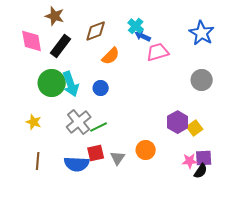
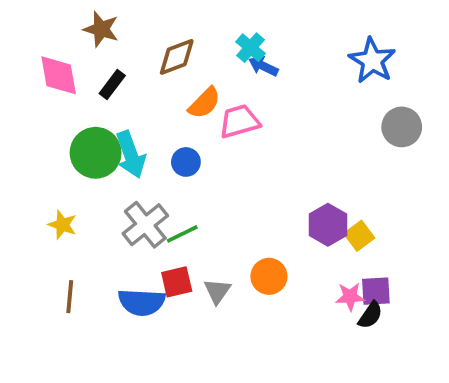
black rectangle: (61, 46) -> (112, 85), size x0.7
pink trapezoid: (158, 52) -> (239, 121), moved
gray circle: (202, 80) -> (402, 127), moved

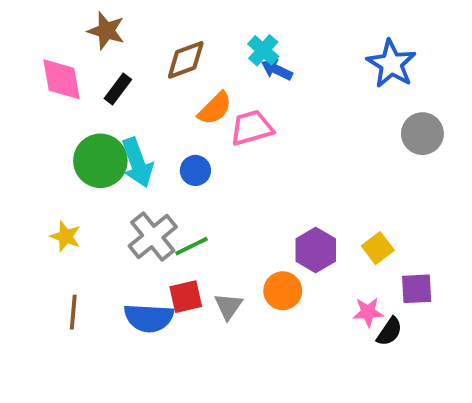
purple hexagon: (328, 225) -> (316, 250), moved
purple square: (376, 291) -> (417, 289), moved

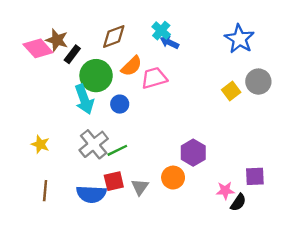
brown star: (106, 31) -> (57, 40), moved
pink diamond: (62, 79) -> (38, 48), turned -32
green circle: (100, 161) -> (96, 76), moved
yellow square: (378, 248) -> (231, 91), moved

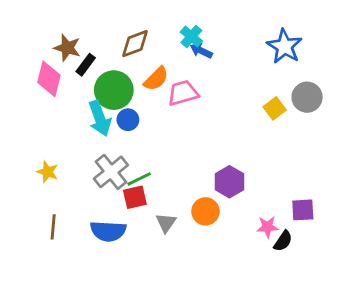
pink diamond: (38, 48) -> (49, 79), moved, turned 56
blue circle: (120, 104) -> (128, 120), moved
red square: (114, 181) -> (135, 197), moved

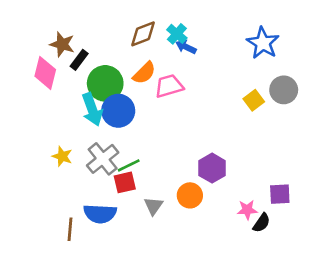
brown diamond: (135, 44) -> (143, 34), moved
blue circle: (128, 120) -> (118, 111), size x1.6
yellow star: (48, 172) -> (62, 156), moved
brown line: (53, 227) -> (70, 229), moved

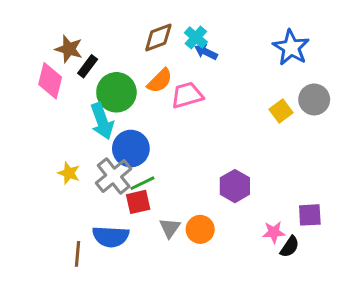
blue circle: (118, 111) -> (131, 149), moved
orange circle: (190, 195) -> (200, 229), moved

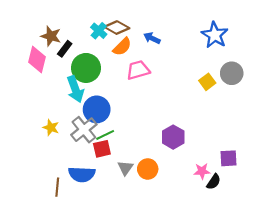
brown diamond: (158, 37) -> (117, 28), turned 50
cyan cross: (196, 37) -> (99, 31), moved
orange semicircle: (160, 81) -> (122, 47), moved

